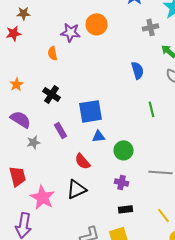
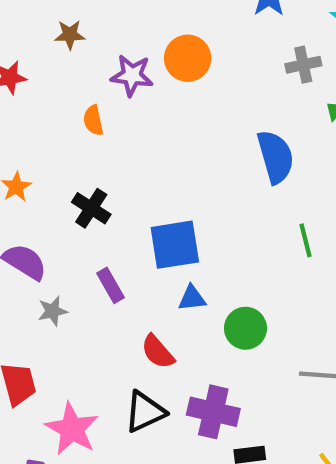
brown star: (24, 13) -> (70, 35), moved
blue semicircle: (138, 70) -> (275, 157), size x1.4
purple cross: (122, 182) -> (213, 412), moved, size x1.6

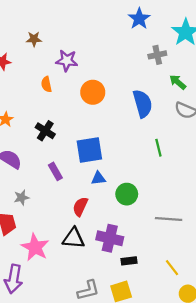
orange circle: (188, 58) -> (93, 92), moved
gray star: (53, 311) -> (21, 197), moved
red semicircle: (158, 352) -> (80, 207), turned 66
black triangle: (145, 412) -> (74, 238), turned 30

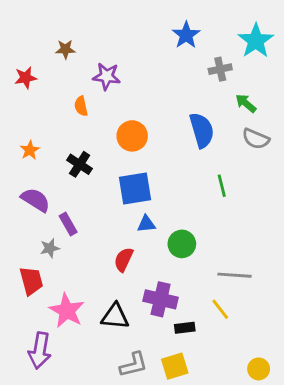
blue star: (139, 19) -> (186, 35), moved
orange circle: (93, 92) -> (132, 136), moved
purple rectangle: (55, 171) -> (68, 224), moved
black triangle: (74, 238) -> (115, 316), moved
yellow line: (172, 268) -> (220, 309), moved

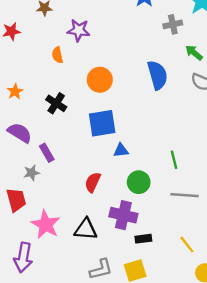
green line: (222, 186) -> (174, 160), moved
blue triangle: (146, 224) -> (121, 150), moved
green circle: (182, 244) -> (139, 182), moved
yellow line: (220, 309) -> (187, 245), moved

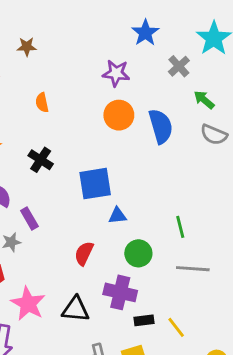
gray cross: (173, 24) -> (179, 66), turned -30
purple star: (79, 30) -> (116, 73), moved
orange circle: (100, 80) -> (119, 115), moved
yellow line: (187, 245) -> (176, 327), moved

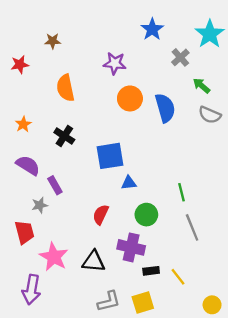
purple star: (116, 73) -> (115, 63), moved
orange semicircle: (42, 103) -> (65, 88), size x1.6
gray line: (193, 269) -> (192, 227), turned 64

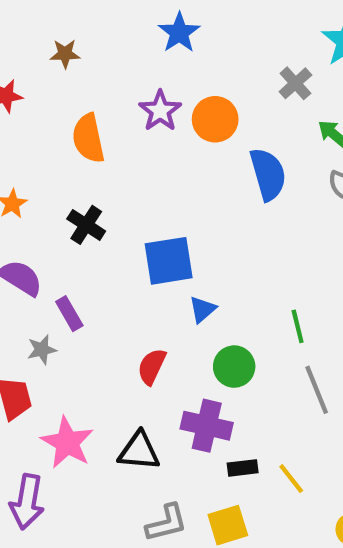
blue star: (152, 29) -> (179, 33), moved
purple star: (115, 63) -> (160, 111), moved, turned 30
orange circle: (130, 98) -> (215, 119), moved
blue triangle: (129, 183) -> (202, 309), turned -35

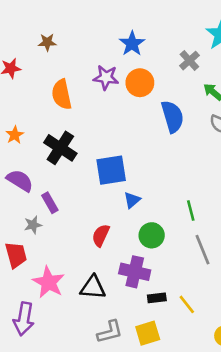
blue star: (179, 33) -> (132, 44), moved
purple star: (160, 111) -> (106, 77), turned -30
black cross: (86, 225) -> (60, 148), size x1.4

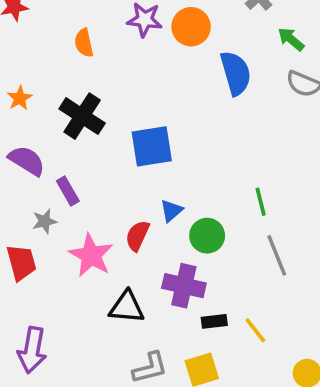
orange semicircle: (62, 94) -> (84, 43), size x0.7
blue triangle: (132, 200) -> (171, 211), moved
pink star: (49, 282) -> (91, 255), moved

